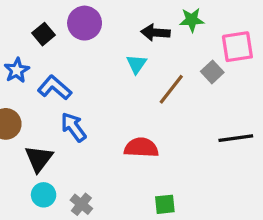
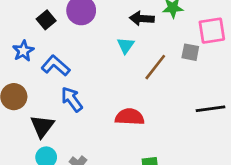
gray square: (212, 72) -> (190, 52), turned -36

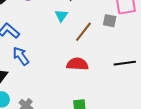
red semicircle: (130, 117) -> (77, 64), moved

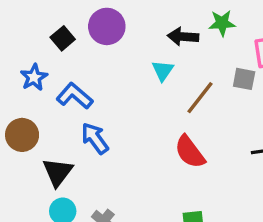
red semicircle: (77, 64) -> (190, 152), turned -130

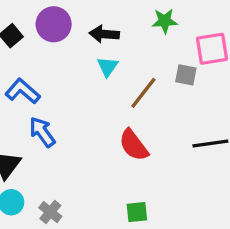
black arrow: (183, 37) -> (104, 34), moved

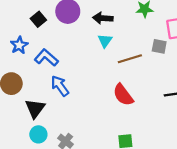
brown line: (143, 93) -> (130, 59), turned 35

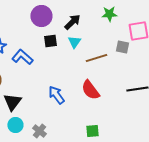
black arrow: (103, 18) -> (72, 22), turned 132
black square: (38, 19) -> (50, 41), moved, turned 32
blue arrow: (60, 86) -> (56, 95), moved

